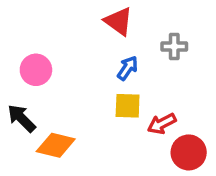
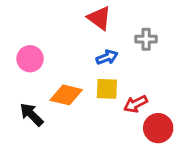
blue arrow: (128, 68) -> (107, 57), turned 35
black arrow: (22, 118) -> (32, 115), moved
orange diamond: (56, 145) -> (66, 95), moved

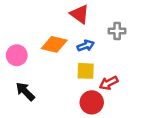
pink circle: (30, 59) -> (17, 55), moved
orange diamond: (66, 95) -> (54, 44), moved
red circle: (158, 128) -> (92, 102), moved

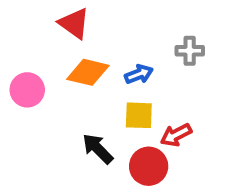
red triangle: (80, 14) -> (74, 23), moved
black arrow: (25, 91) -> (98, 149), moved

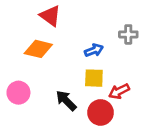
orange diamond: (88, 72) -> (38, 49), moved
pink circle: (27, 90) -> (18, 93), moved

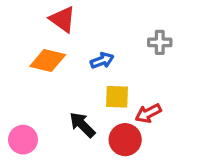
blue arrow: (94, 50) -> (102, 61), moved
pink circle: (18, 93) -> (23, 140), moved

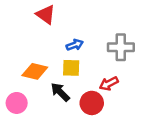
gray cross: (160, 42) -> (121, 47), moved, size x1.5
orange diamond: (48, 61) -> (35, 71), moved
yellow square: (117, 97) -> (71, 68), moved

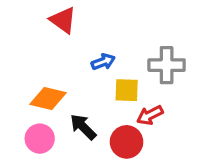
yellow square: (71, 68) -> (127, 90), moved
pink circle: (17, 103) -> (40, 139), moved

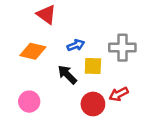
orange diamond: (48, 98) -> (33, 51), moved
red arrow: (150, 115) -> (119, 94), moved
black arrow: (83, 127) -> (67, 75), moved

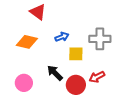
black arrow: (67, 75) -> (55, 73), moved

